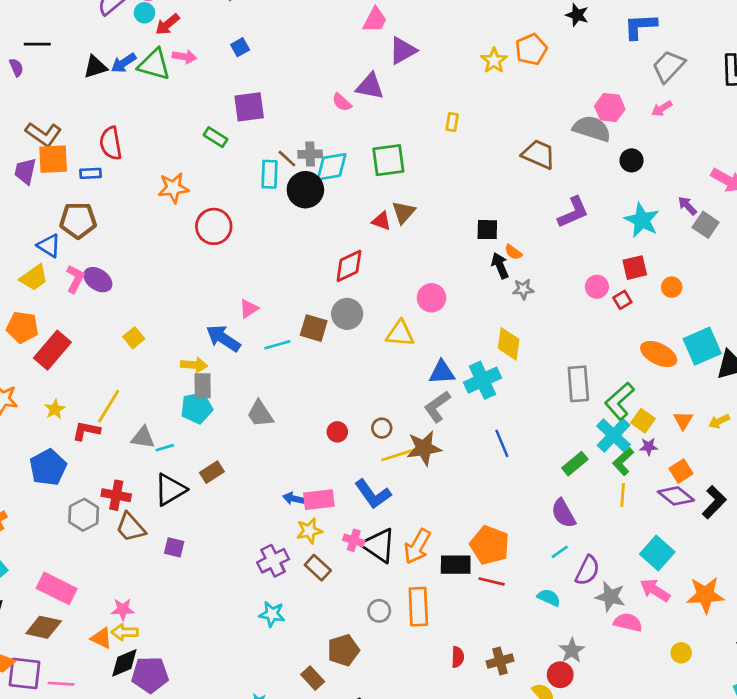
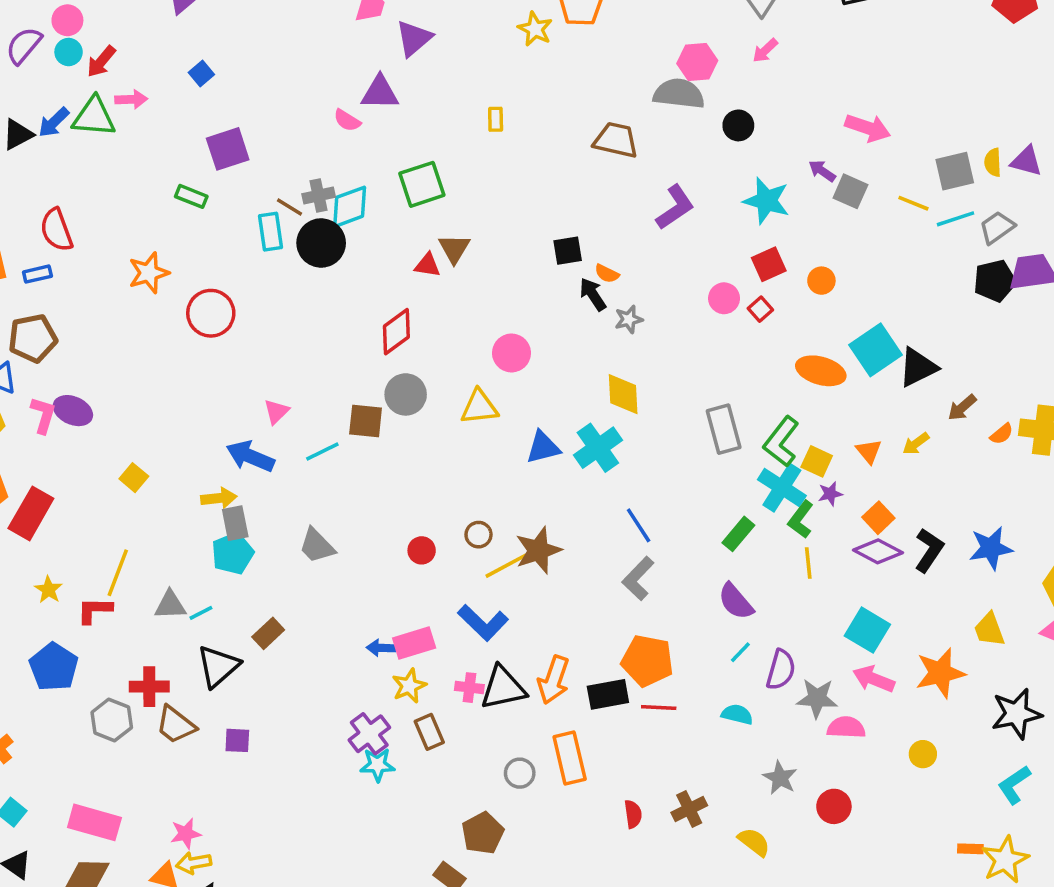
gray L-shape: (437, 407) -> (638, 578), moved
black triangle: (379, 545) -> (503, 688), turned -36
brown rectangle: (318, 568) -> (429, 732), turned 35
cyan star: (272, 614) -> (377, 765), moved
red circle: (560, 675) -> (834, 806), moved

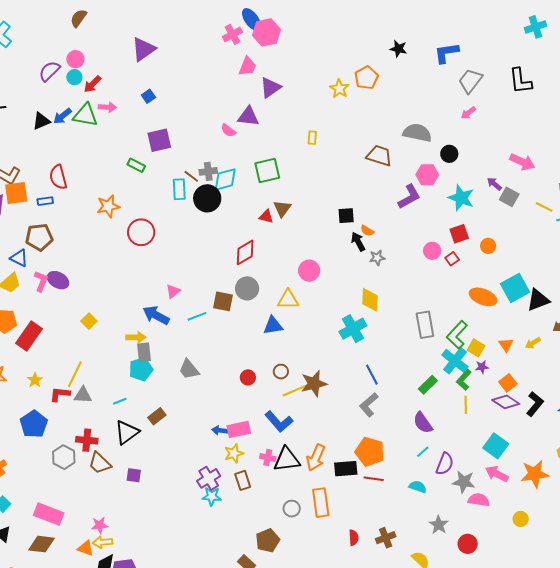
pink hexagon: (697, 62) -> (427, 175), moved
blue triangle: (543, 447) -> (273, 325), moved
gray triangle: (170, 605) -> (83, 395), moved

